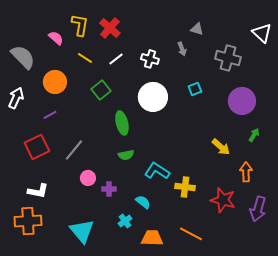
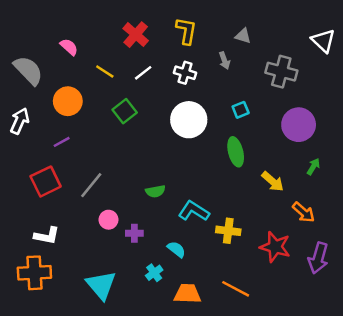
yellow L-shape: (80, 25) -> (186, 31), moved
green ellipse: (122, 123) -> (236, 152), moved
orange arrow: (246, 172) -> (304, 212), turned 132

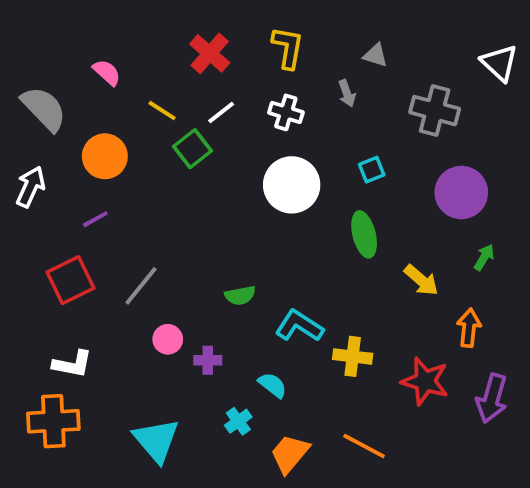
green square: (125, 111) -> (193, 149), moved
orange arrow: (304, 212) -> (469, 328), turned -125
orange trapezoid: (188, 294) -> (290, 454), turned -52

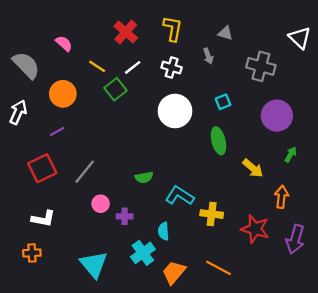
cyan semicircle: (273, 385) -> (164, 231), turned -132
orange cross: (53, 421) -> (32, 253), size x0.6
cyan cross: (238, 421) -> (143, 253), size x1.5

